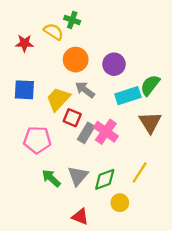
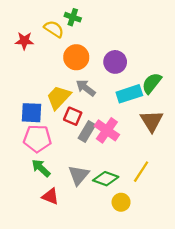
blue square: (24, 90) -> (31, 113), moved
green arrow: (51, 178) -> (41, 168), moved
green diamond: (105, 179) -> (106, 179), turned 40
red triangle: (80, 217) -> (50, 196), moved

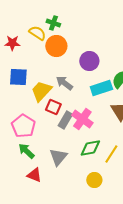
orange circle: (76, 57) -> (56, 46), moved
blue square: (31, 113) -> (18, 77), moved
pink pentagon: (37, 139) -> (23, 126), turned 30
green diamond: (106, 179) -> (90, 148), moved, turned -30

